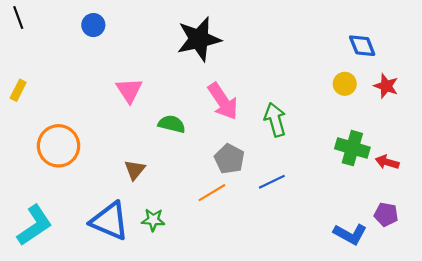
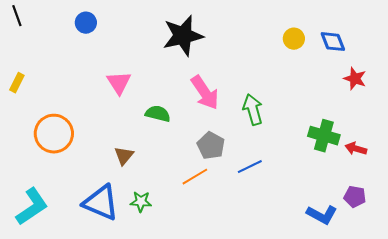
yellow circle: (345, 84) -> (294, 39), moved

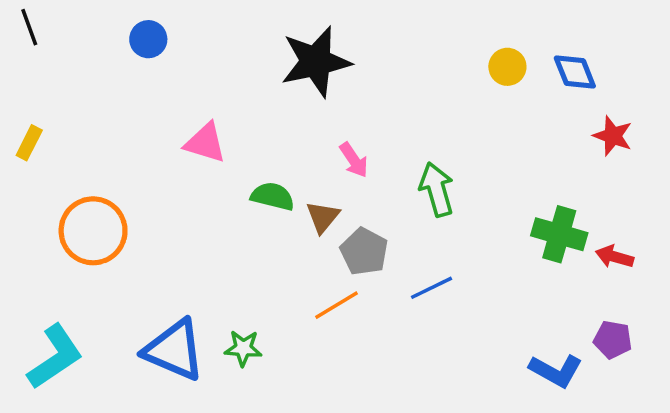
pink triangle: (119, 83) -> (205, 143), turned -40
pink arrow: (205, 93) -> (354, 160), size x0.6
brown triangle: (124, 156) -> (323, 217), moved

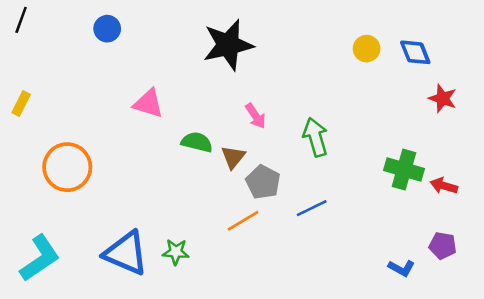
black line: (29, 27) -> (21, 20), turned 40
blue L-shape: (556, 371) -> (401, 268), size x0.7

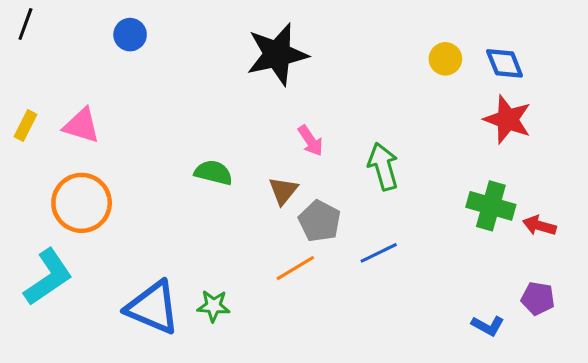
red star: (443, 98) -> (508, 119), moved, size x1.4
pink triangle: (148, 103) -> (82, 126), moved
green semicircle: (197, 142) -> (213, 173), moved
cyan L-shape: (40, 258) -> (48, 277), moved

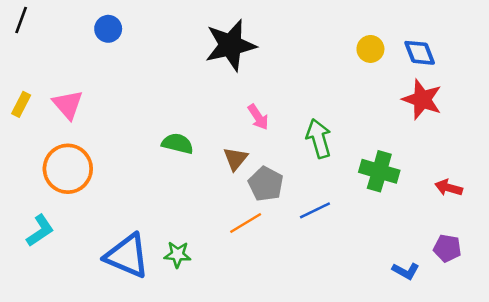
pink triangle: (82, 126) -> (68, 104), turned 32
green cross: (491, 206) -> (379, 171), moved
cyan L-shape: (48, 277) -> (40, 231), size x0.7

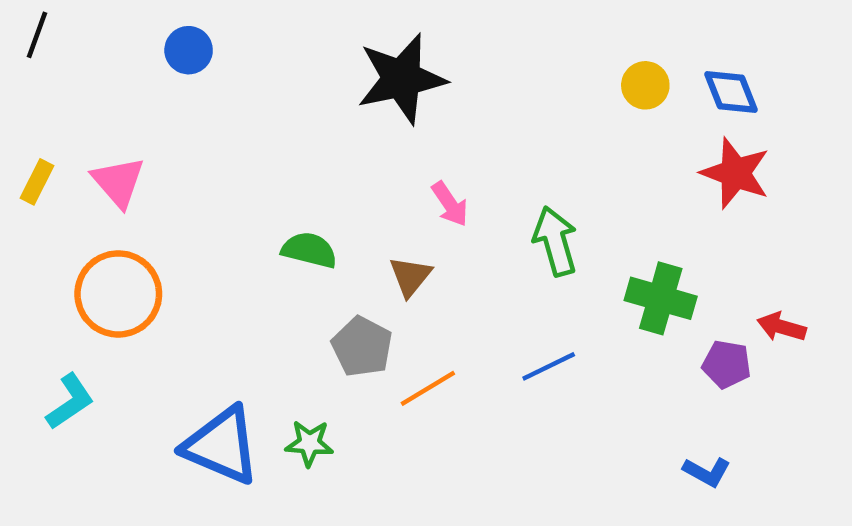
gray pentagon: (266, 184) -> (362, 347), moved
purple pentagon: (447, 248) -> (727, 364), moved

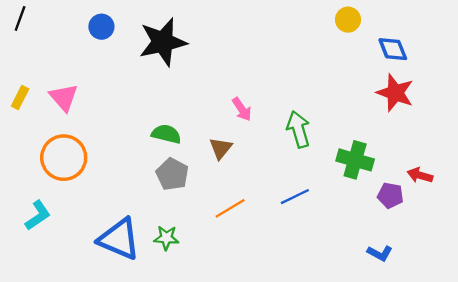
black star: (402, 79) -> (163, 42), moved
yellow circle: (645, 85) -> (348, 20), moved
gray pentagon: (362, 347) -> (172, 174), moved

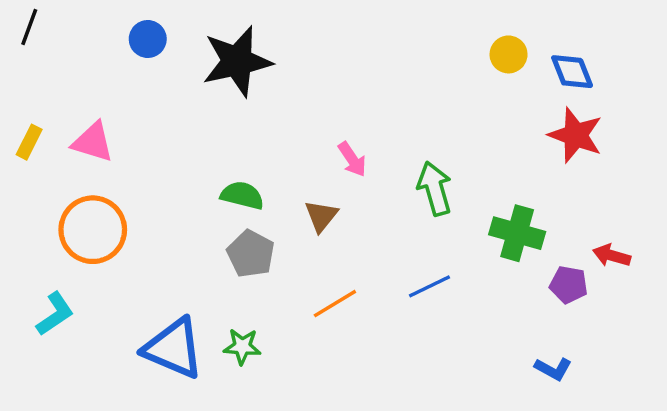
yellow circle: (348, 20) -> (509, 54), moved
pink triangle: (64, 97) -> (93, 142), turned -32

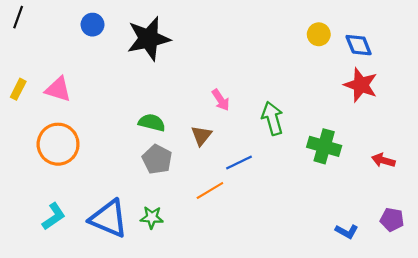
purple pentagon: (569, 285) -> (392, 220), moved
blue line: (429, 286) -> (239, 162), moved
cyan L-shape: (55, 314) -> (54, 216), moved

